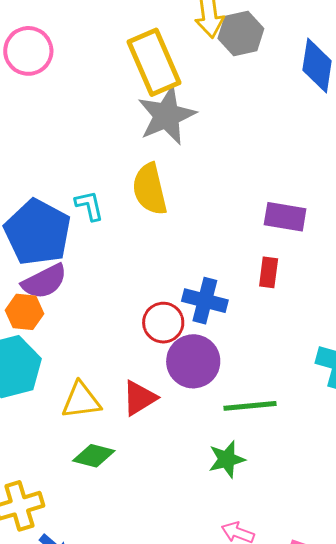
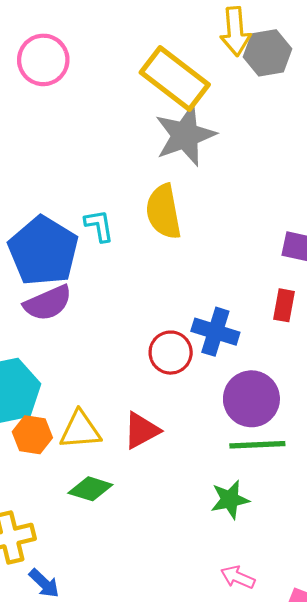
yellow rectangle: (154, 62) -> (175, 78), turned -32
orange hexagon: (24, 312) -> (32, 435), moved
purple circle: (193, 361) -> (251, 399), moved

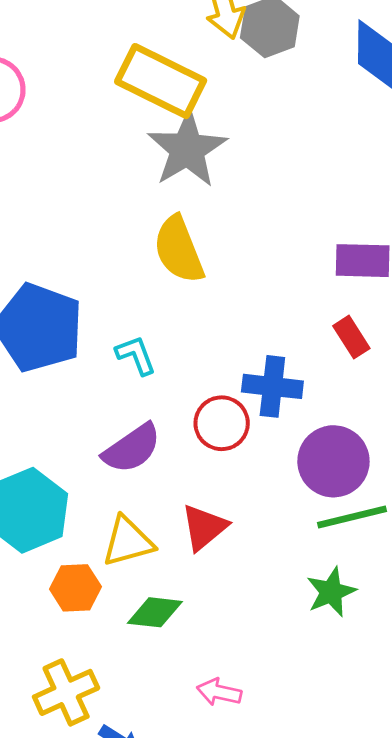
cyan L-shape: (99, 226) -> (136, 355), moved
purple semicircle: (48, 303) -> (132, 448), moved
red rectangle: (284, 305) -> (351, 337), turned -32
orange hexagon: (32, 435) -> (75, 588), moved
pink arrow: (238, 577) -> (219, 692), moved

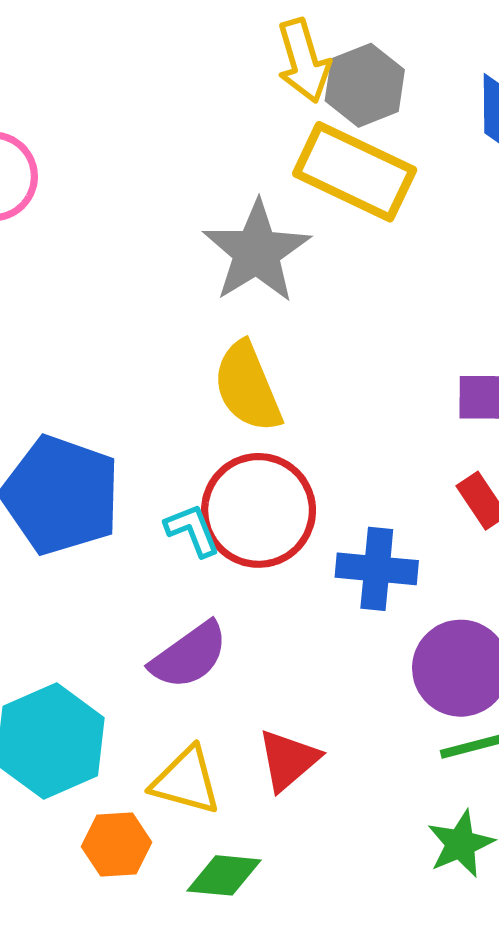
yellow rectangle: (161, 81) -> (355, 172), moved
red circle: (222, 423) -> (259, 510), moved, size x1.5
yellow triangle: (128, 542) -> (186, 781), turned 32

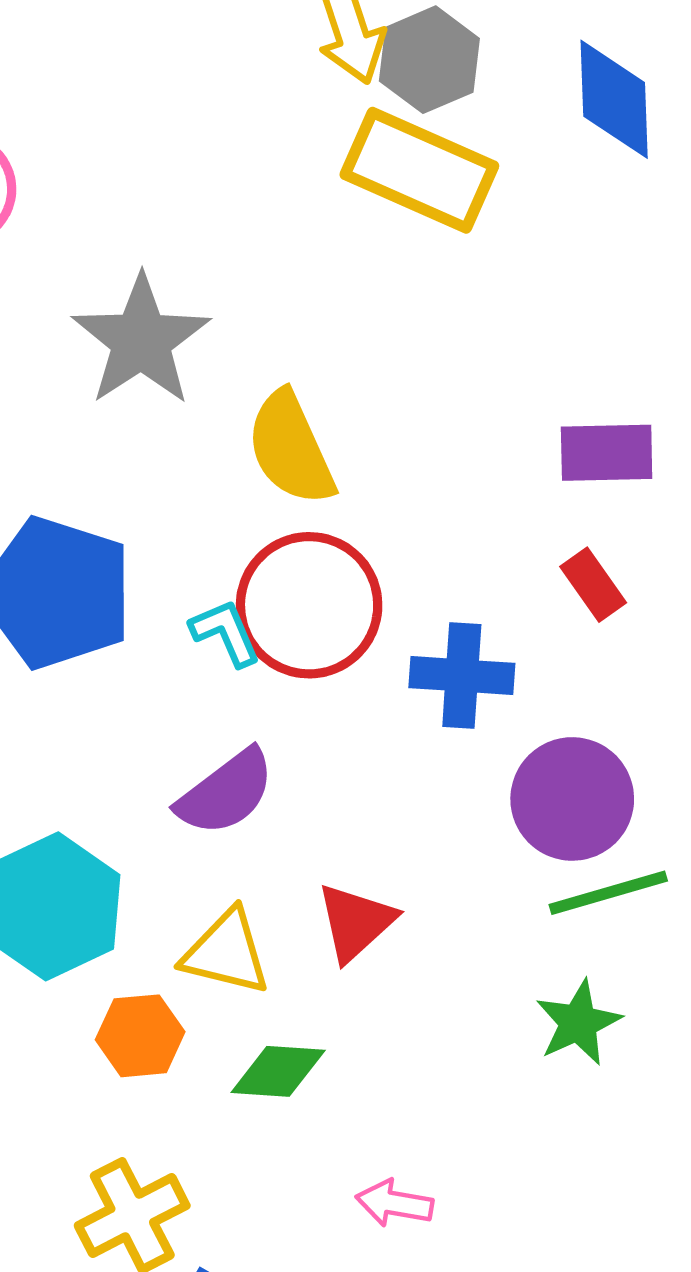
gray star: (257, 252) -> (141, 340), moved

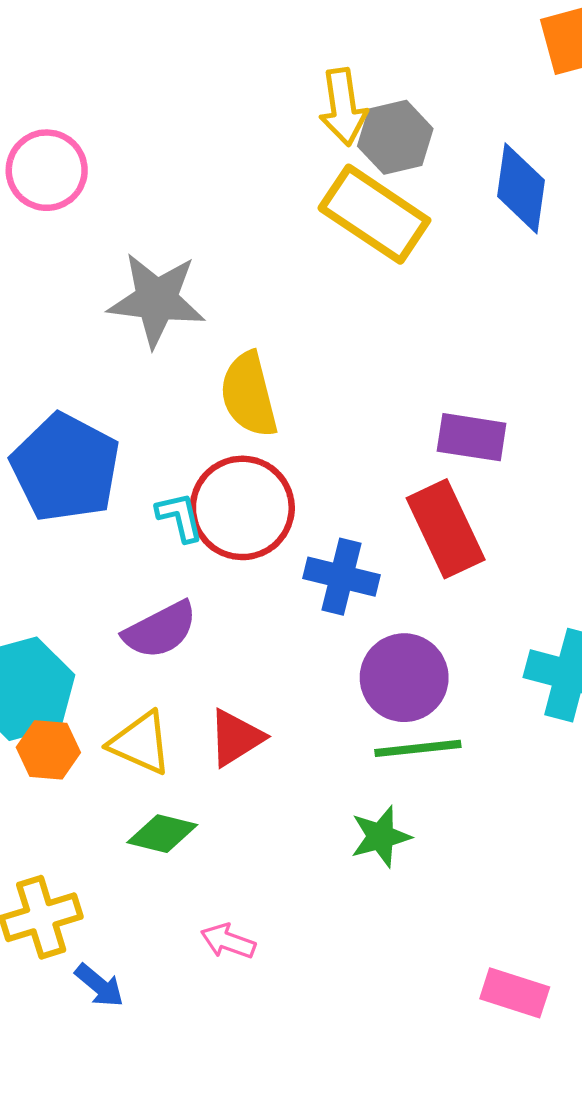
gray star: (141, 340) -> (157, 300), turned 30
red rectangle: (593, 585) -> (446, 529), size x1.8
orange hexagon: (140, 1036) -> (48, 750), moved

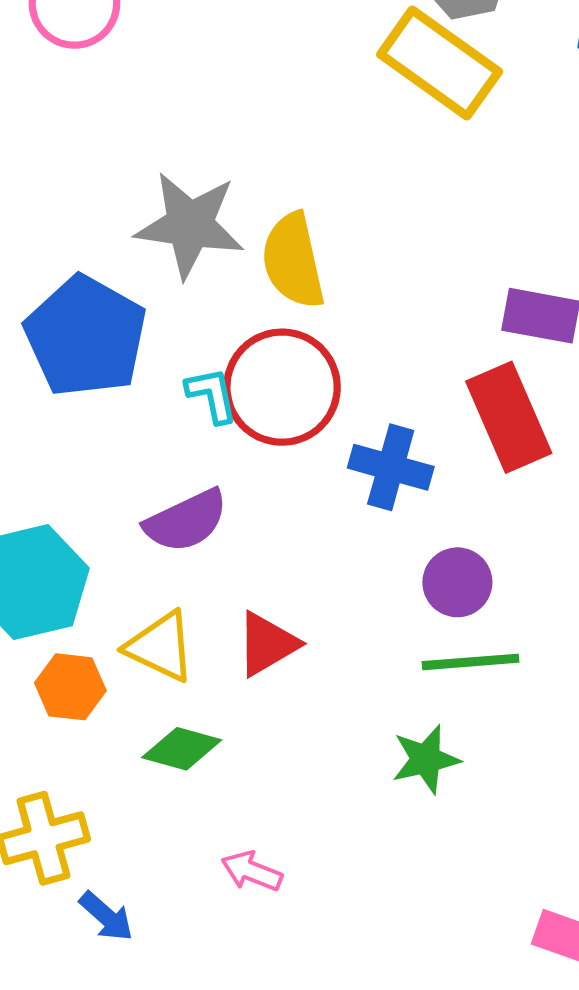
gray star: (157, 300) -> (190, 225), moved
purple circle: (404, 678) -> (457, 582), size x0.7
orange hexagon: (48, 750) -> (70, 687), moved

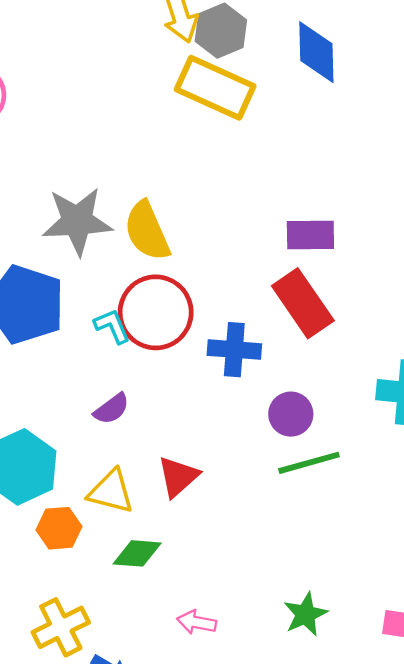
purple semicircle: (186, 521) -> (112, 409), size x0.7
green star: (426, 759) -> (306, 614), moved

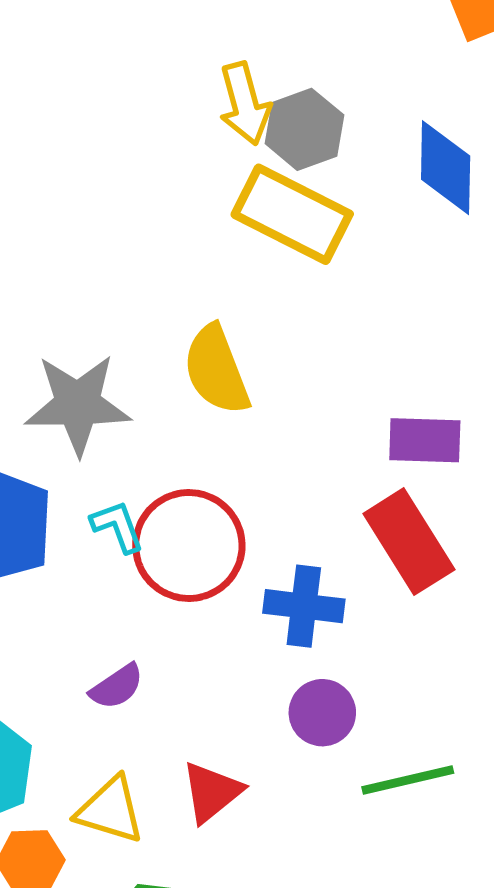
yellow semicircle: (147, 231) -> (216, 370), moved
cyan L-shape: (112, 326) -> (117, 526), moved
purple circle: (291, 414) -> (322, 713), moved

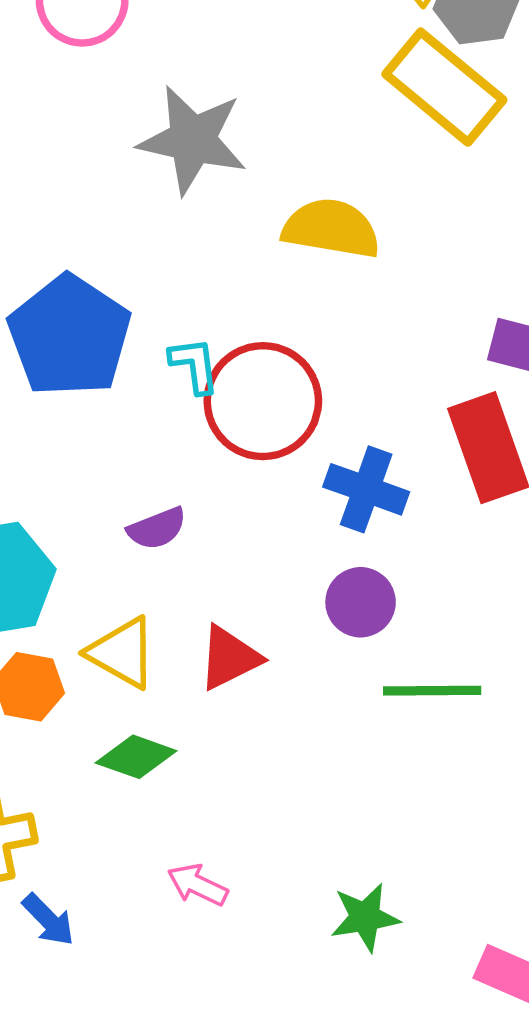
yellow semicircle: (216, 370) -> (331, 228), turned 108
gray star: (78, 404) -> (193, 140), moved

